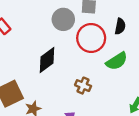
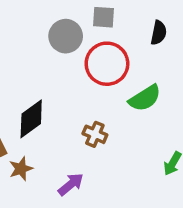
black semicircle: (120, 26) -> (159, 33), moved
black diamond: (47, 60) -> (31, 119), moved

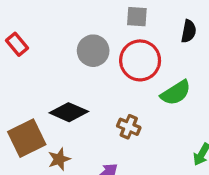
gray circle: (66, 36) -> (93, 51), moved
black diamond: (31, 119) -> (69, 112), turned 60

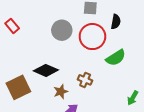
black semicircle: (189, 31) -> (116, 22), moved
brown star: (59, 159) -> (61, 92), moved

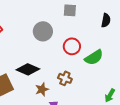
black semicircle: (116, 22) -> (106, 20), moved
red circle: (92, 37) -> (72, 46), moved, size x0.7

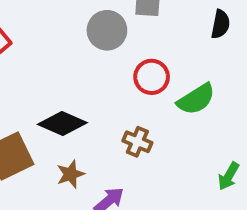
gray circle: (43, 31) -> (107, 30), moved
brown star: (42, 89) -> (70, 174), moved

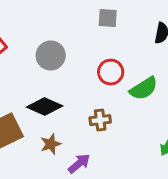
gray circle: (107, 30) -> (51, 56), moved
brown cross: (137, 142) -> (100, 120), turned -30

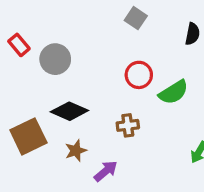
gray square: (108, 18) -> (136, 18), turned 30
gray circle: (51, 56) -> (55, 59), moved

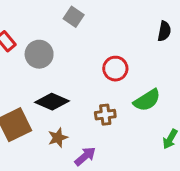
gray square: (136, 18) -> (74, 17), moved
green semicircle: (174, 92) -> (147, 100), moved

